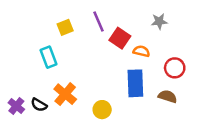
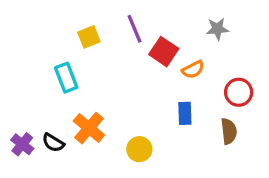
orange semicircle: (141, 51) -> (193, 69), turned 140
blue rectangle: (135, 83) -> (185, 113), size x0.6
brown semicircle: (168, 96) -> (229, 131), turned 66

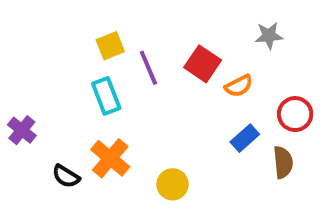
purple line: (134, 29) -> (148, 68), moved
cyan rectangle: (66, 78) -> (106, 96), moved
blue rectangle: (185, 113) -> (245, 138), moved, turned 50
purple cross: (22, 144) -> (22, 130), moved

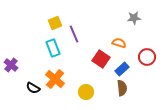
red square: (203, 64) -> (101, 59), moved
orange semicircle: (239, 86) -> (119, 43), turned -136
brown semicircle: (283, 162) -> (122, 88), moved

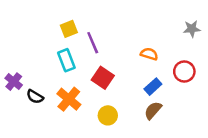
gray star: (134, 18) -> (192, 29), moved
red square: (101, 59) -> (103, 78), moved
black semicircle: (33, 88) -> (35, 97), moved
brown semicircle: (122, 88) -> (153, 110), turned -133

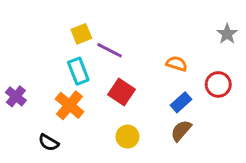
gray star: (192, 29) -> (227, 34), turned -30
purple line: (93, 43) -> (110, 50), turned -40
black semicircle: (35, 97) -> (49, 142), moved
orange cross: (69, 99) -> (69, 105), moved

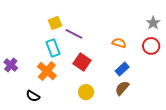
red circle: (218, 84) -> (151, 46), moved

